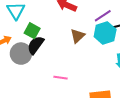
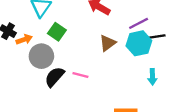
black semicircle: (36, 45) -> (55, 77), moved
pink line: (60, 78) -> (80, 75), moved

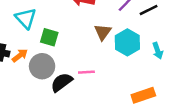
cyan hexagon: (139, 43) -> (127, 42), moved
black semicircle: (55, 77) -> (62, 82), turned 30

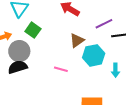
pink line: (86, 72) -> (61, 69), moved
black semicircle: (62, 82) -> (18, 67), moved

